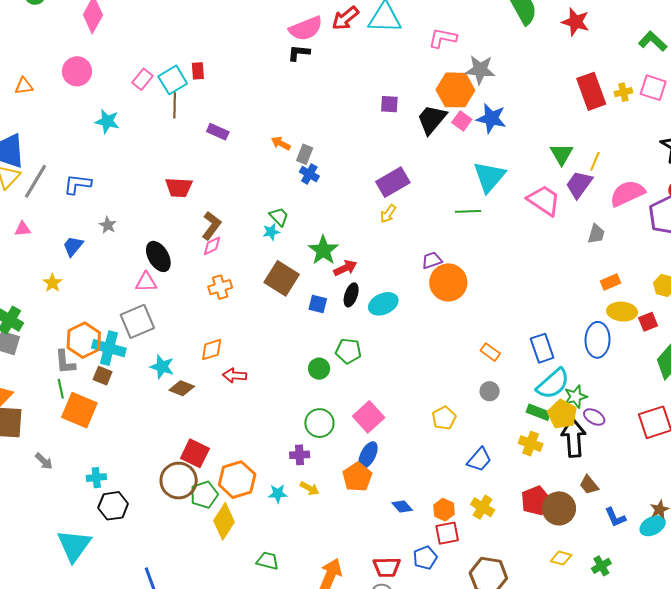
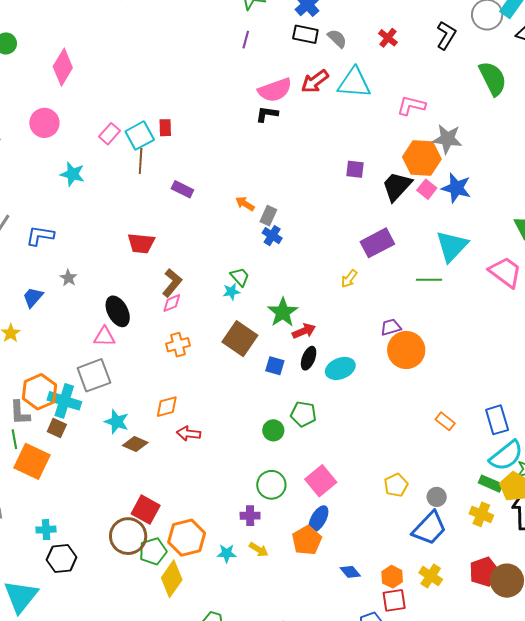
purple rectangle: (393, 182) -> (377, 243), moved
gray circle: (490, 391) -> (437, 497), moved
blue trapezoid: (479, 459) -> (429, 528), size x1.4

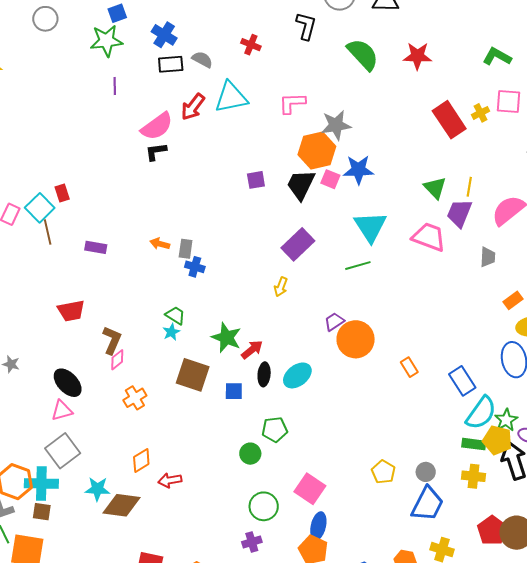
orange rectangle: (445, 421) -> (409, 367), moved, turned 36
brown diamond: (135, 444) -> (122, 505), size x1.5

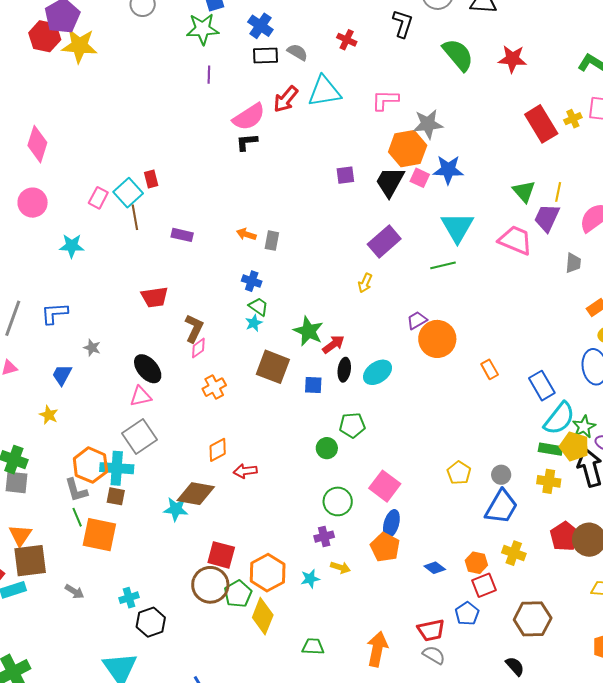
blue cross: (195, 267) -> (252, 281), moved
cyan star: (97, 489) -> (176, 509), moved

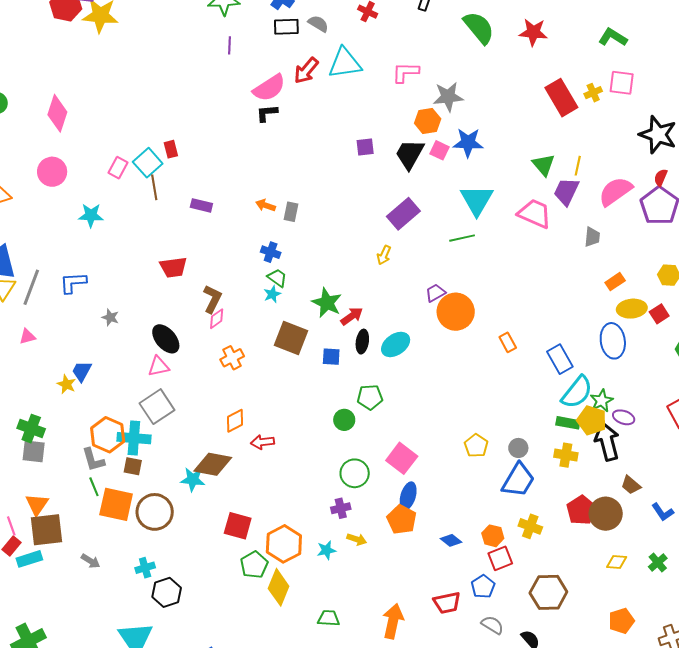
orange hexagon: (408, 149) -> (428, 121), size x0.7
blue trapezoid: (62, 375) -> (82, 371), moved
brown circle: (210, 585) -> (155, 512), moved
gray semicircle: (434, 655) -> (492, 625), moved

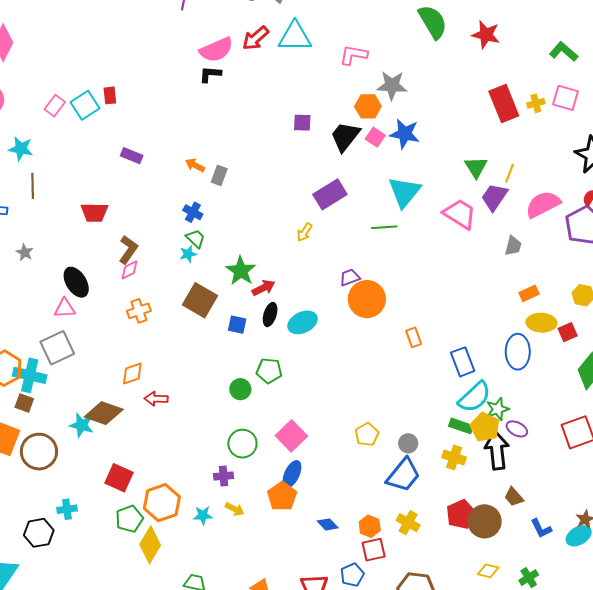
brown line: (154, 187) -> (33, 186), moved
cyan cross: (145, 568) -> (67, 509), moved

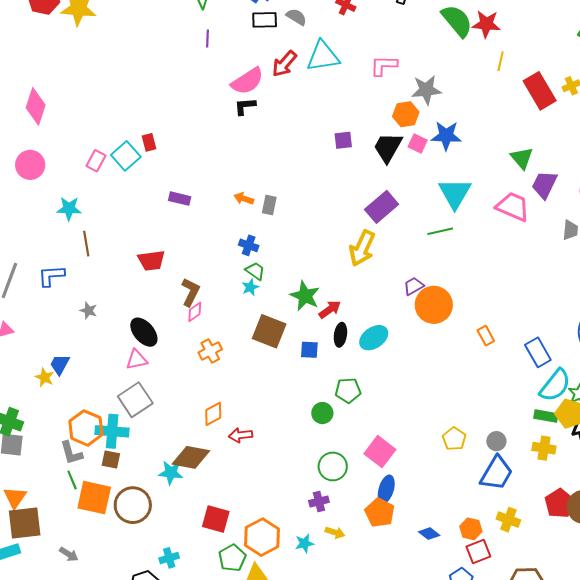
red star: (486, 35) -> (486, 24), moved
yellow line: (510, 173) -> (501, 61), moved
yellow arrow: (305, 232) -> (362, 248), size x1.8

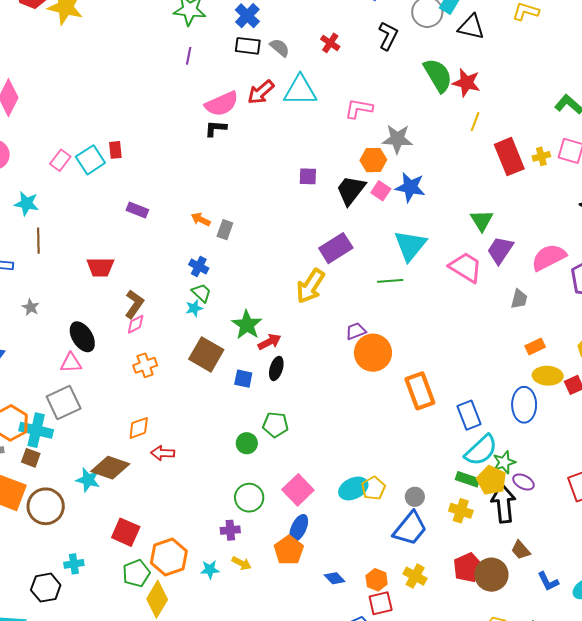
orange rectangle: (486, 336) -> (420, 391), size x1.8
cyan ellipse: (374, 338) -> (353, 488), moved

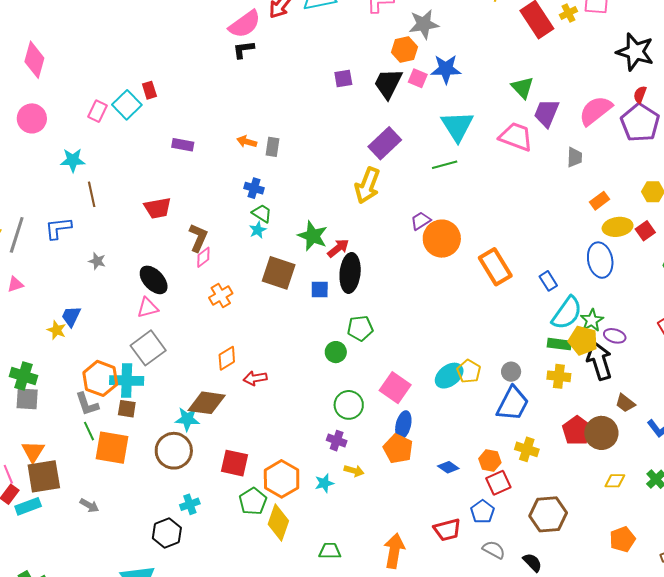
black ellipse: (276, 368) -> (350, 273), size x1.6
blue rectangle: (469, 415) -> (548, 281), size x0.7
brown circle: (46, 506) -> (174, 451), moved
purple cross: (230, 530) -> (337, 441), turned 36

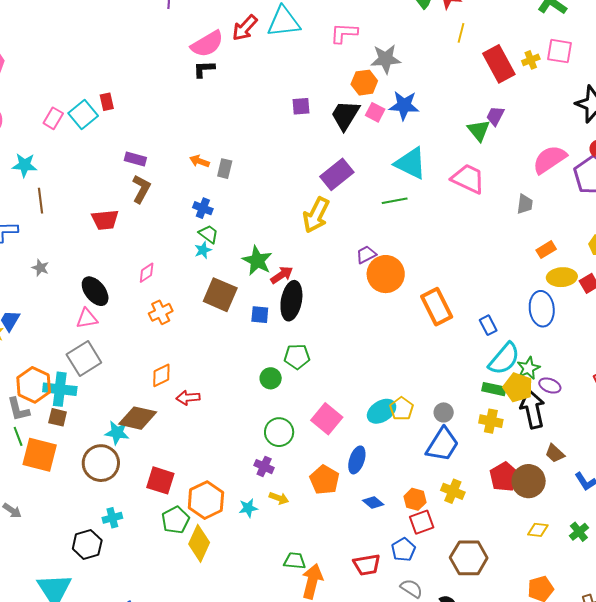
purple trapezoid: (546, 113) -> (495, 116), moved, size x0.7
cyan triangle: (457, 126) -> (411, 163), turned -36
brown L-shape: (198, 238) -> (141, 189), moved
blue ellipse: (403, 425) -> (357, 460), moved
green trapezoid: (330, 551) -> (295, 561), moved

